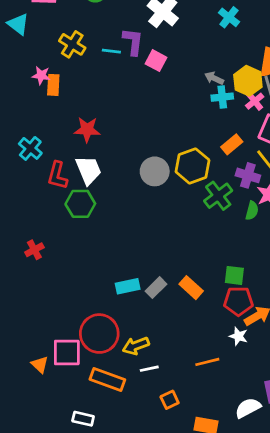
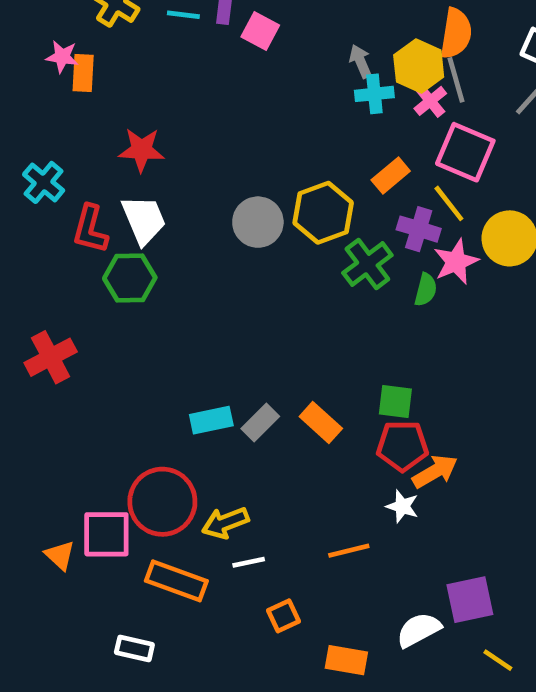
gray arrow: (214, 78) -> (360, 61), turned 42
red cross: (34, 250) -> (51, 357), size x1.5

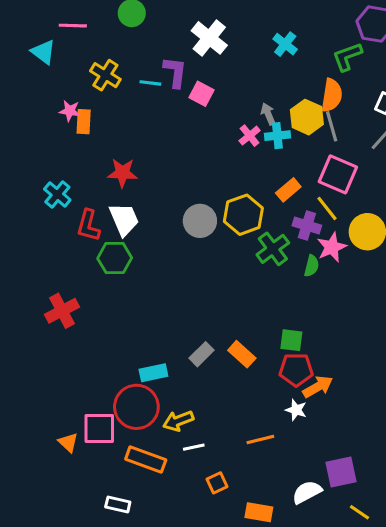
pink cross: (430, 101) -> (250, 136), moved
cyan rectangle: (211, 420) -> (153, 373), moved

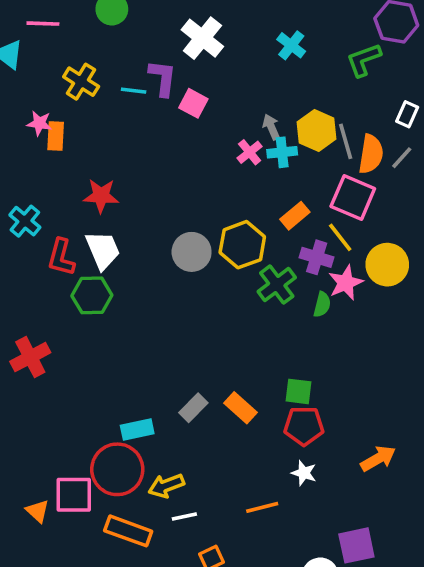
orange semicircle: (332, 95) -> (371, 154), moved
orange arrow: (318, 387) -> (378, 458), moved

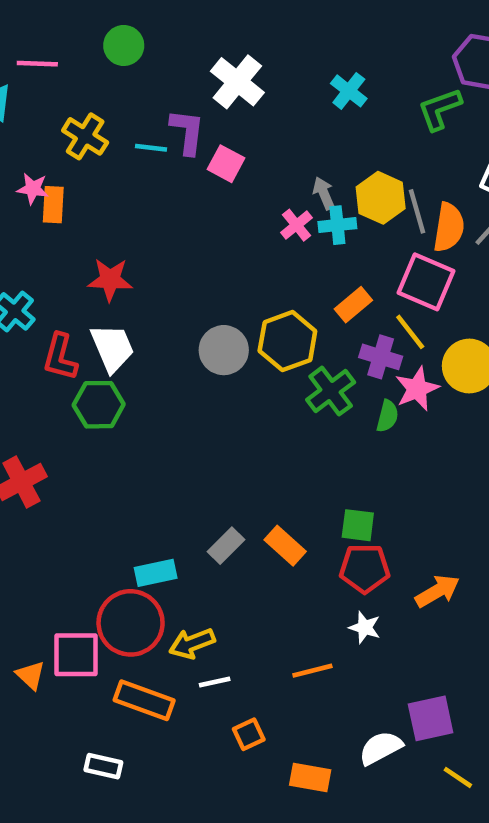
orange arrow: (378, 458) -> (437, 591), moved

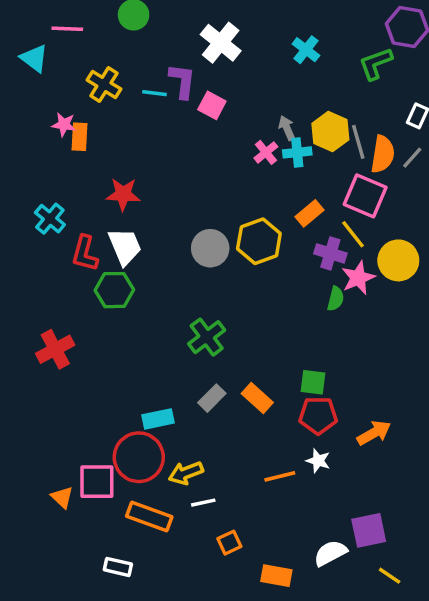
green cross: (331, 391) -> (207, 337), moved
orange line: (312, 671) -> (280, 476), moved

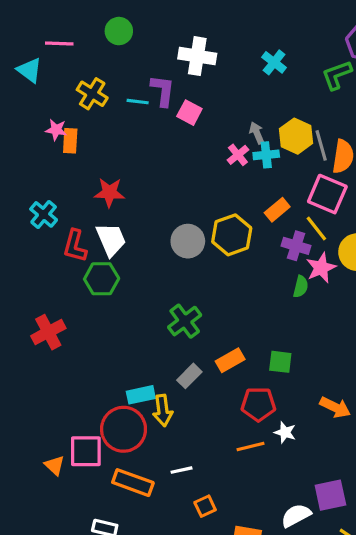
white cross: (221, 43) -> (197, 56), turned -30
orange rectangle: (257, 398) -> (230, 360), moved, turned -72
red pentagon: (318, 415) -> (258, 404), moved
orange arrow: (374, 433) -> (335, 407), turned 56
yellow arrow: (186, 473) -> (163, 410), moved, turned -76

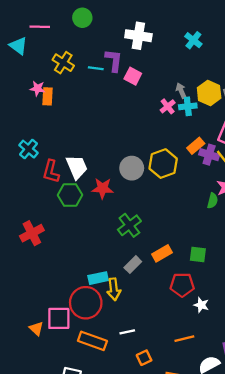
red star: (109, 193) -> (103, 188), moved
purple cross: (296, 246) -> (209, 155), moved
orange line: (251, 447) -> (184, 339), moved

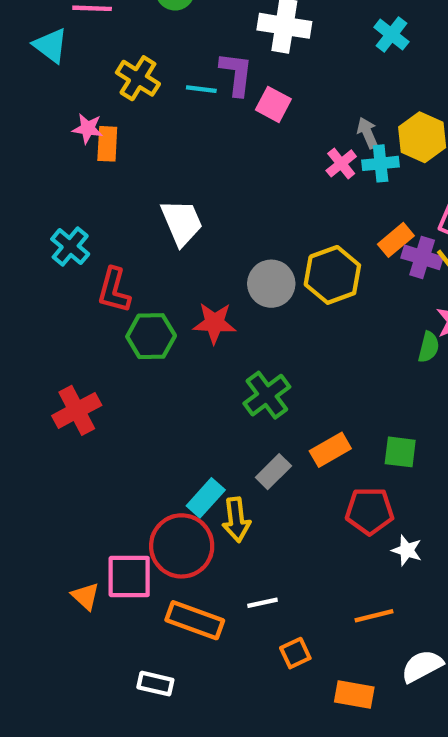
white trapezoid: (77, 167) -> (182, 222), moved
cyan rectangle: (98, 278) -> (206, 498), turned -36

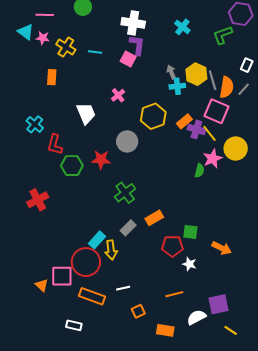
purple L-shape: (236, 74) -> (137, 45), moved
pink star: (88, 128) -> (43, 38), moved
pink cross: (341, 163) -> (118, 95), moved
yellow hexagon: (332, 275) -> (153, 116), moved
green square: (400, 452) -> (190, 232), moved

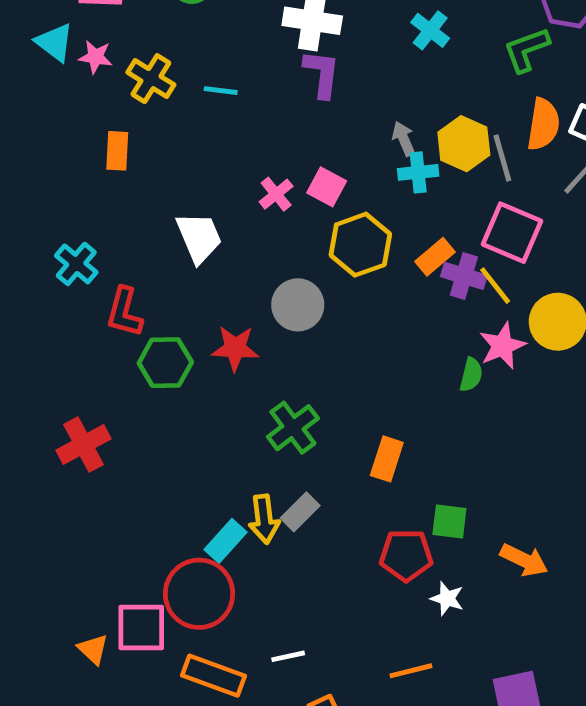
pink square: (128, 59) -> (327, 187), moved
orange semicircle: (227, 87) -> (543, 124), moved
orange rectangle: (154, 218) -> (387, 459), moved, turned -42
yellow arrow: (111, 250) -> (264, 519), moved

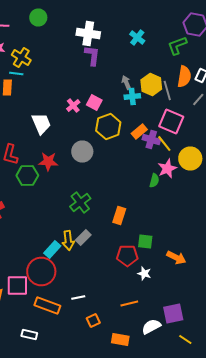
cyan line: (221, 91) -> (16, 74), moved
red star: (235, 348) -> (48, 162), moved

